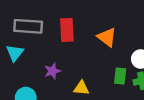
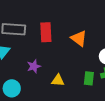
green rectangle: (120, 76) -> (89, 78), moved

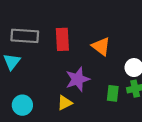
purple star: (34, 66) -> (78, 79), moved, size x1.5
yellow triangle: (58, 80) -> (65, 103), moved, turned -32

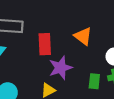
red rectangle: (62, 39) -> (45, 44), moved

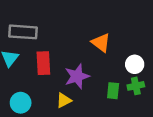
red rectangle: (45, 44) -> (43, 63), moved

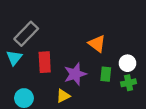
gray rectangle: (23, 32) -> (26, 34), turned -50
green rectangle: (113, 91) -> (106, 74), moved

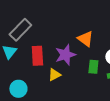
purple star: (75, 74) -> (65, 55), moved
yellow triangle: (63, 96) -> (54, 75), moved

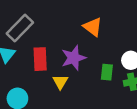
orange triangle: (85, 39) -> (93, 27), moved
yellow triangle: (54, 75) -> (60, 82), turned -32

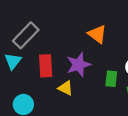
yellow triangle: (60, 82) -> (66, 88), turned -35

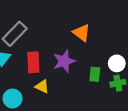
yellow triangle: (66, 88) -> (42, 86), moved

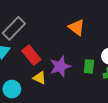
purple star: (64, 61) -> (60, 66), moved
red rectangle: (33, 62) -> (31, 55), turned -36

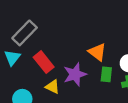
orange triangle: (77, 27) -> (97, 52), moved

